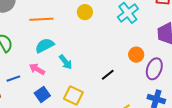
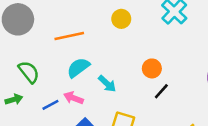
orange circle: (136, 55) -> (152, 68), moved
blue line: (13, 79) -> (50, 105), moved

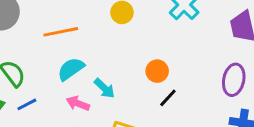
pink arrow: (73, 98) -> (78, 103), moved
blue line: (50, 105) -> (27, 104), moved

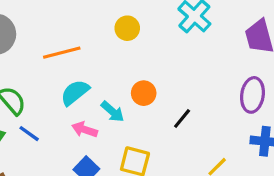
orange circle: (157, 71) -> (144, 93), moved
blue line: (27, 104) -> (29, 134), turned 66

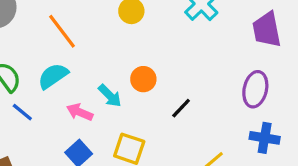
orange line: (62, 53) -> (62, 31), turned 63
cyan semicircle: (75, 92) -> (53, 76), moved

